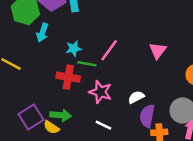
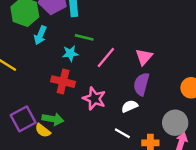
pink triangle: (158, 51) -> (144, 57), moved
green line: (87, 64) -> (84, 37), moved
purple semicircle: (147, 116) -> (141, 84), moved
white line: (103, 125) -> (122, 133), moved

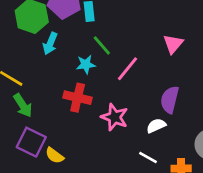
green line: (84, 37) -> (102, 45), turned 36
pink triangle: (144, 57) -> (173, 44), moved
purple square: (23, 119) -> (31, 142), turned -35
green arrow: (53, 119) -> (23, 105), moved, turned 48

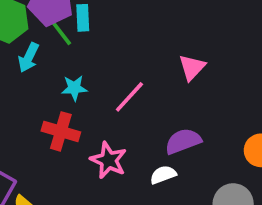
green line: (102, 45) -> (61, 33), moved
purple semicircle: (170, 100) -> (183, 141), turned 52

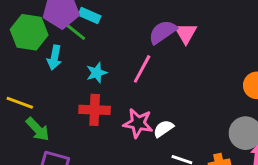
cyan rectangle: (83, 18) -> (89, 15), turned -50
purple semicircle: (183, 141) -> (163, 32), moved
white semicircle: (163, 175) -> (163, 129), moved

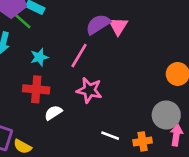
pink star: (138, 123) -> (89, 90), moved
white semicircle: (163, 129) -> (53, 113), moved

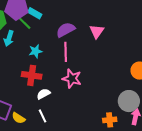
purple semicircle: (98, 24) -> (66, 30), moved
pink line: (79, 56) -> (66, 52), turned -36
white line: (110, 136) -> (42, 116), moved, turned 40

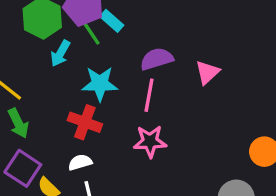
cyan star: (36, 51) -> (100, 84), size x1.5
pink star: (72, 79) -> (150, 141), turned -30
white semicircle: (43, 94) -> (80, 162), moved

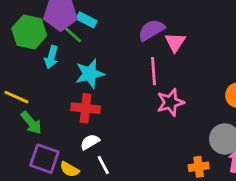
purple semicircle: (157, 59) -> (151, 30), moved
pink line: (149, 95) -> (153, 71), moved
pink star: (150, 141) -> (170, 102), moved

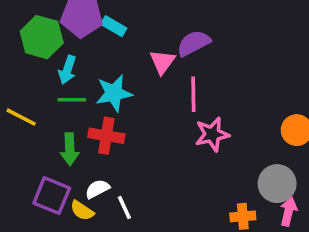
green line: (72, 34) -> (72, 100), moved, turned -45
pink triangle: (175, 42) -> (162, 62), moved
green arrow: (31, 123) -> (70, 149), moved, turned 35
white semicircle: (90, 142) -> (97, 189), moved

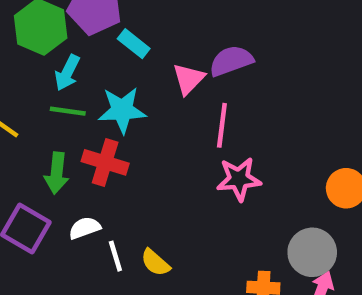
cyan rectangle: (114, 26) -> (134, 44), moved
yellow semicircle: (82, 211) -> (155, 263), moved

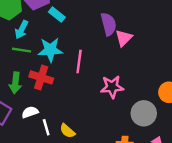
purple semicircle: (231, 61) -> (109, 24), turned 95
pink triangle: (189, 79) -> (124, 38), moved
pink line: (222, 125) -> (79, 61), moved
gray circle: (312, 252) -> (144, 113), moved

